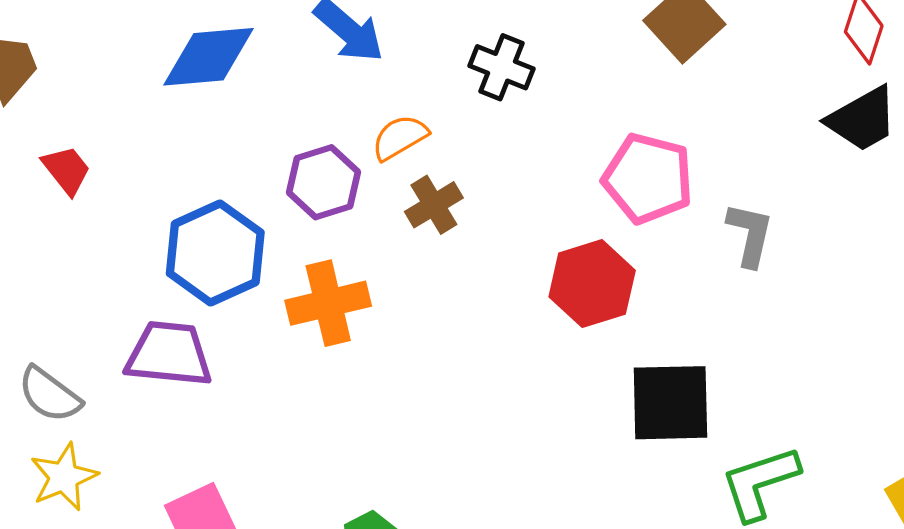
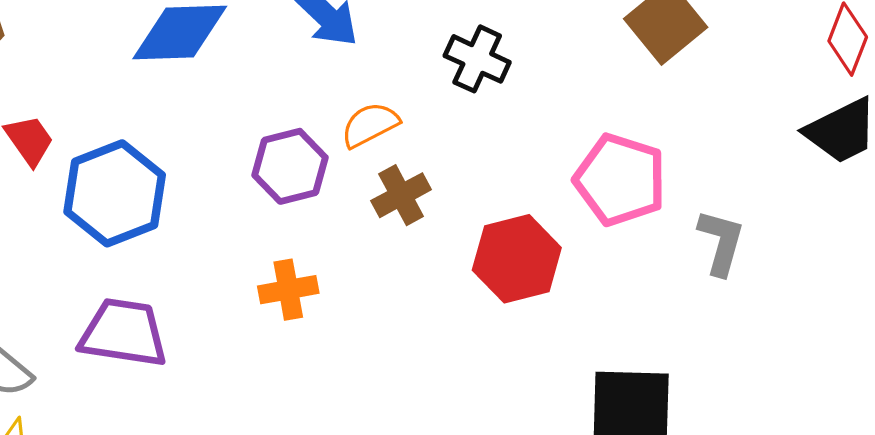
blue hexagon: (215, 253) -> (115, 193), moved
red hexagon: (592, 284) -> (517, 259), moved
orange cross: (328, 303) -> (288, 290), size x0.7

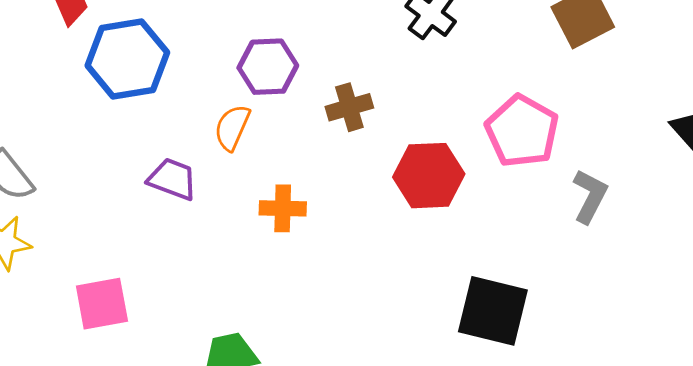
orange semicircle: (370, 125) -> (232, 128), moved, turned -51
orange cross: (288, 290) -> (283, 208), moved
purple trapezoid: (124, 333) -> (173, 179), moved, size x0.7

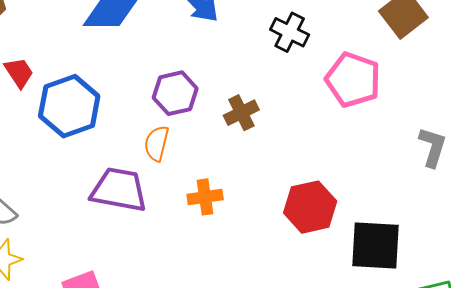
pink pentagon: (522, 131) -> (353, 80), moved
red hexagon: (429, 176) -> (310, 207), moved
purple trapezoid: (173, 179) -> (119, 190), size x1.5

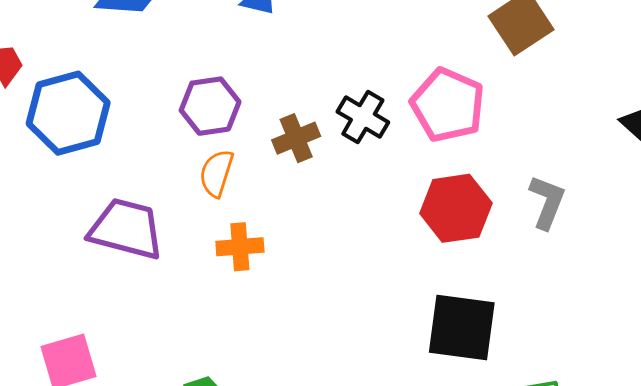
black cross: (290, 32) -> (363, 117), moved
orange semicircle: (157, 143) -> (217, 173), moved
red hexagon: (310, 207) -> (456, 208), moved

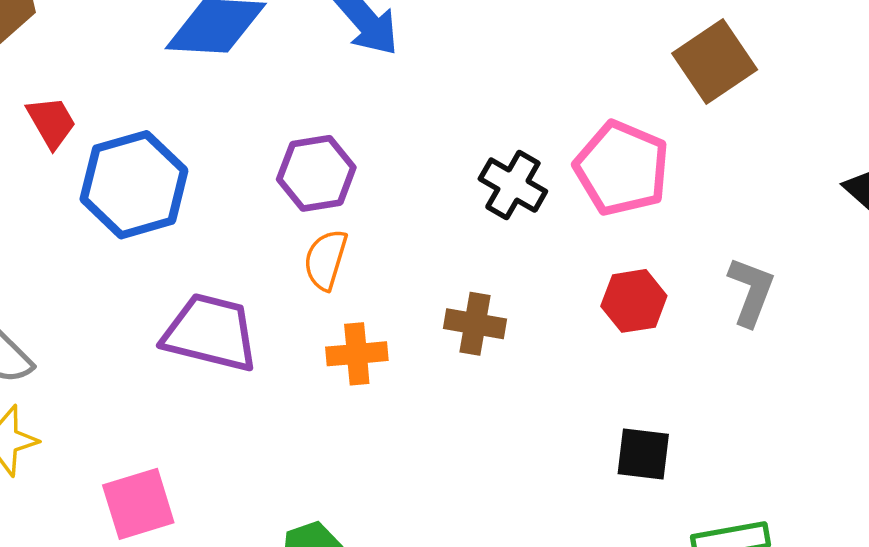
brown cross: (296, 138) -> (475, 324), moved, turned 33
red hexagon: (456, 208) -> (634, 301), size x0.7
black square: (462, 327) -> (643, 454), size x0.6

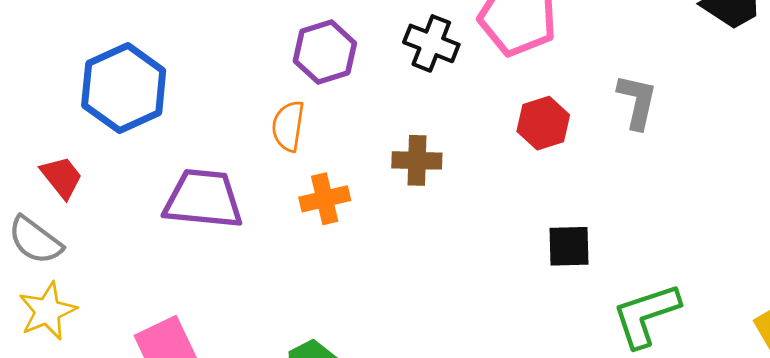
red trapezoid: (51, 122) -> (62, 177), moved
purple hexagon: (316, 173) -> (325, 52), moved

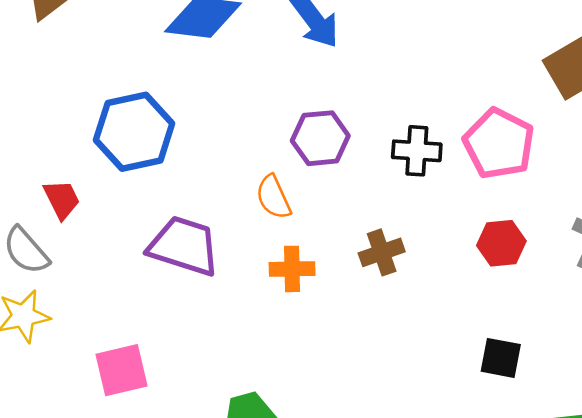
black cross: (431, 43) -> (417, 151), turned -30
orange semicircle: (288, 126) -> (273, 197), turned -45
brown cross: (417, 160) -> (382, 252), turned -33

